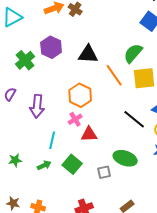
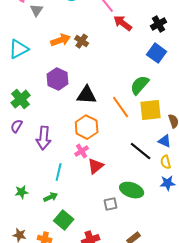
black triangle: (88, 54) -> (87, 95), moved
green cross: (25, 60) -> (21, 99), moved
red triangle: (89, 134) -> (96, 166), turned -36
green square: (72, 164) -> (64, 220), moved

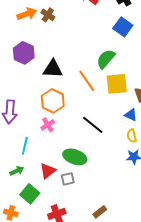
black line: (141, 151) -> (93, 125), moved
red triangle: (96, 166) -> (48, 171), moved
green ellipse: (132, 190) -> (75, 157), moved
gray square: (111, 204) -> (68, 179), moved

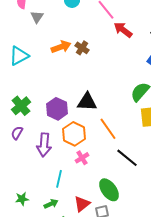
purple hexagon: (24, 53) -> (57, 109), moved
orange line: (87, 81) -> (108, 129), moved
orange hexagon: (53, 101) -> (74, 134), moved
green ellipse: (75, 157) -> (109, 190), turned 35

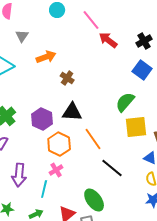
gray triangle: (37, 17) -> (22, 36), moved
brown cross: (82, 48) -> (67, 78), moved
purple arrow: (44, 145) -> (19, 175), moved
pink cross: (82, 158) -> (56, 170), moved

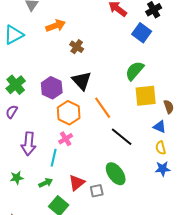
blue square: (142, 70) -> (142, 33), moved
black triangle: (72, 112) -> (82, 81), turned 45
green ellipse: (94, 200) -> (116, 174), moved

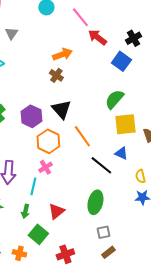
orange arrow: (56, 26) -> (62, 54), moved
blue triangle: (160, 127) -> (121, 153), moved
green ellipse: (116, 174) -> (95, 202), turned 50
green arrow: (46, 183) -> (25, 211), turned 128
gray square: (97, 191) -> (103, 232), moved

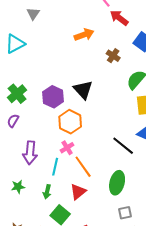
brown cross: (56, 75) -> (113, 56), moved
orange line: (82, 136) -> (83, 167), moved

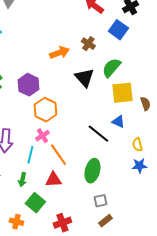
orange arrow: (84, 35) -> (59, 53), moved
black triangle: (83, 90) -> (84, 78), moved
red triangle: (78, 192) -> (53, 180), turned 36

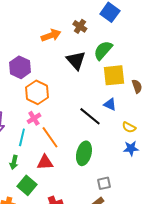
yellow semicircle: (137, 145) -> (129, 127), turned -48
gray square: (100, 201) -> (104, 183), moved

